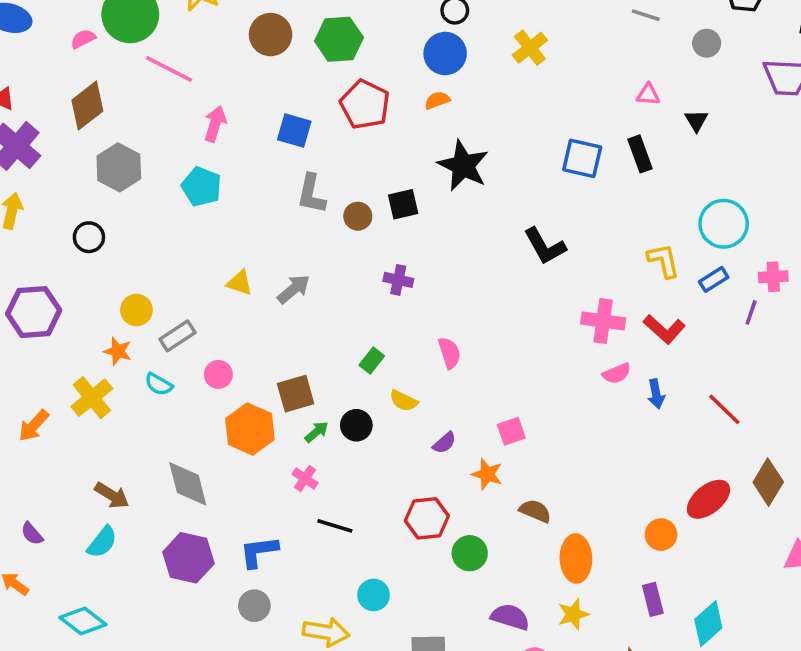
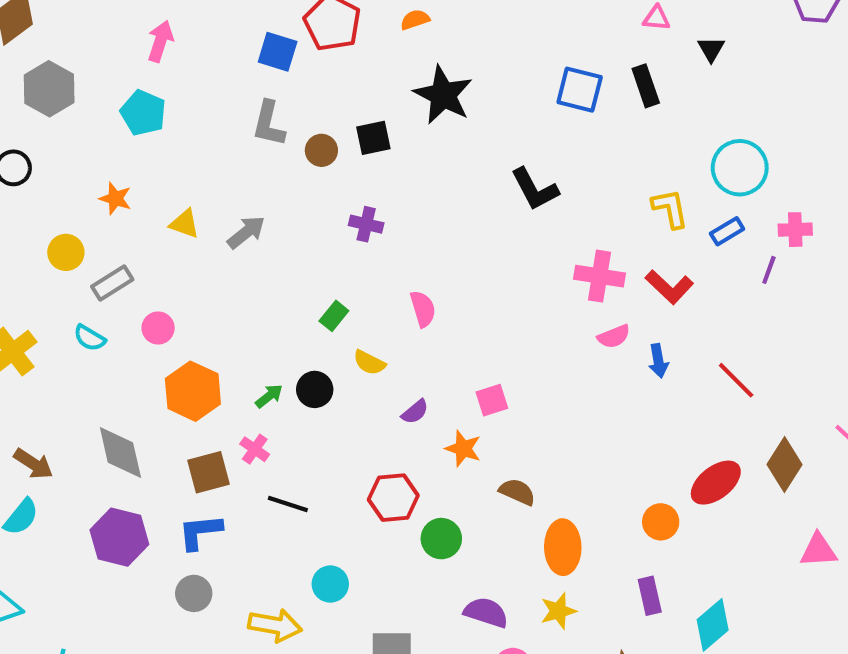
blue square: (294, 130) -> (278, 52), moved
orange star: (118, 351) -> (115, 198), moved
brown square: (296, 394) -> (208, 472), moved

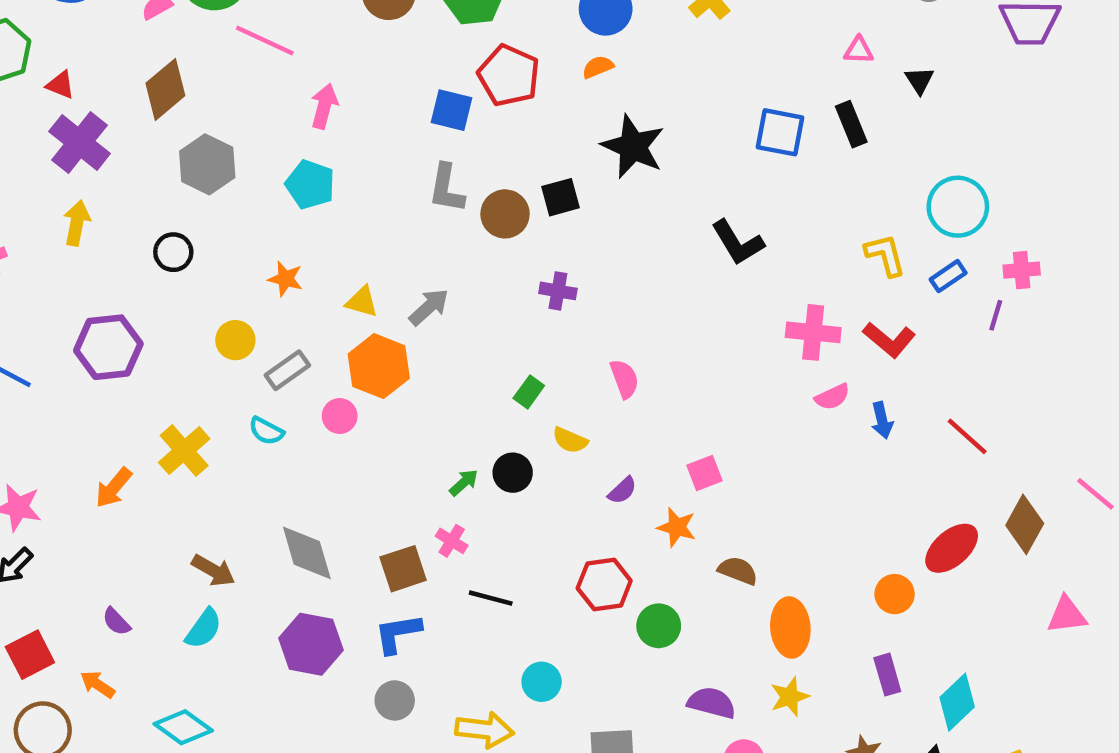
brown circle: (321, 150) -> (505, 214), size x1.4
orange hexagon: (193, 391) -> (379, 366), moved

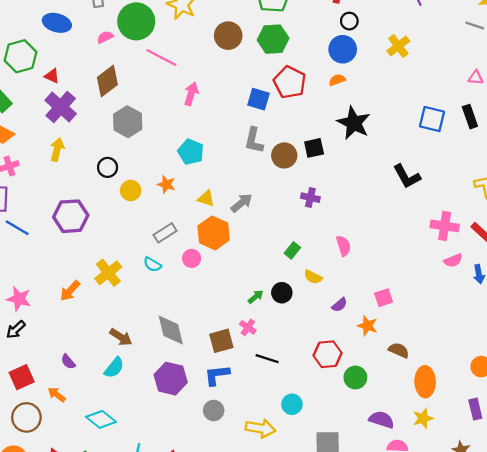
cyan pentagon: (310, 185) -> (191, 152), moved
yellow circle: (235, 340) -> (131, 191), moved

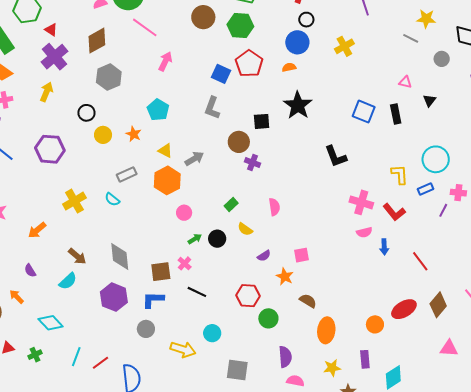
brown circle: (284, 155) -> (239, 142), moved
pink circle: (192, 258) -> (184, 213), moved
orange arrow: (70, 291) -> (37, 230), moved
yellow star: (423, 418) -> (332, 368), moved
purple semicircle: (382, 420) -> (285, 357), turned 60

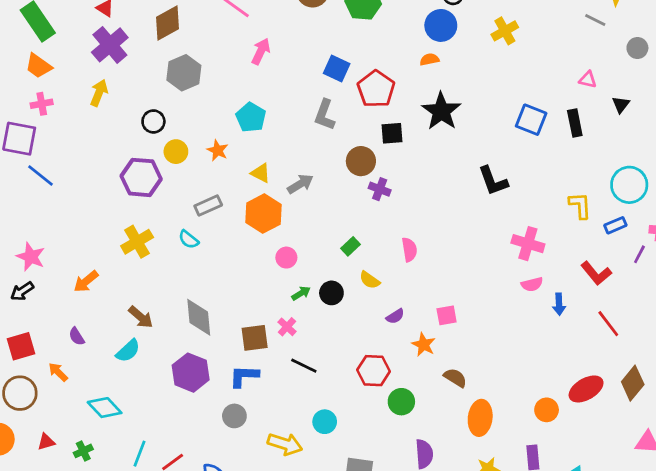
red pentagon: (249, 64) -> (376, 89), moved
purple hexagon: (50, 149) -> (141, 177), moved
red L-shape: (394, 212) -> (596, 273), moved

